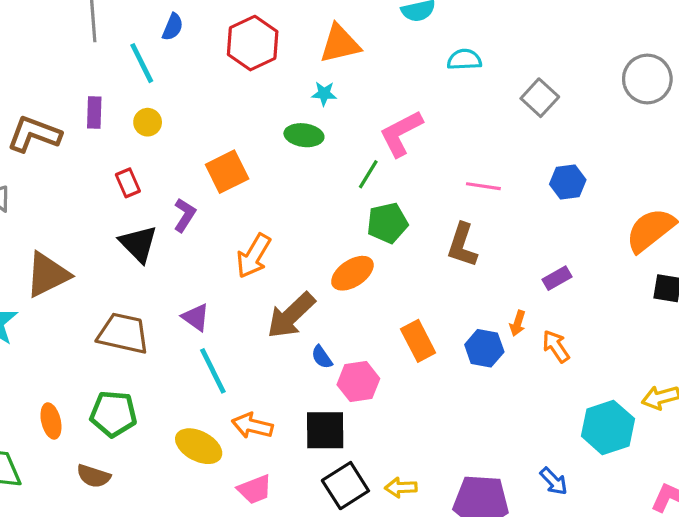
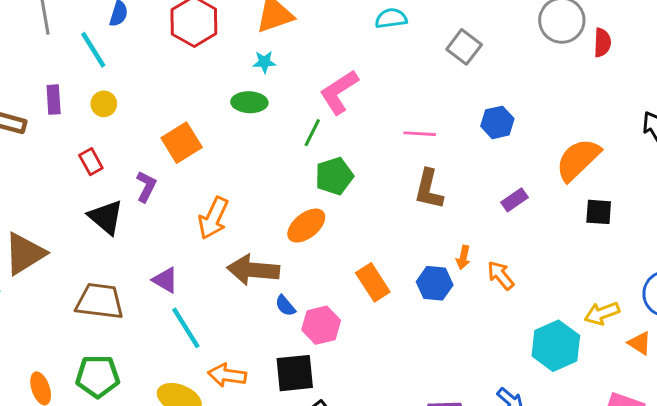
brown L-shape: (462, 245) -> (429, 189), moved
purple rectangle: (557, 278) -> (514, 200), moved
brown arrow: (291, 315) -> (253, 270), turned 54

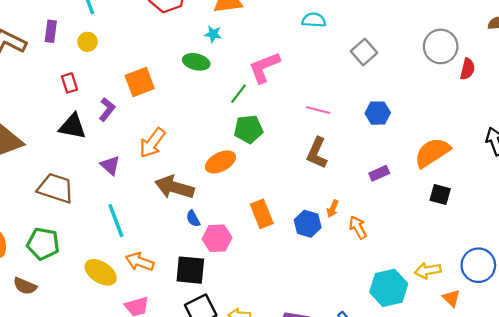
black triangle: (106, 217) -> (72, 126), turned -40
purple triangle: (165, 280) -> (110, 165), moved

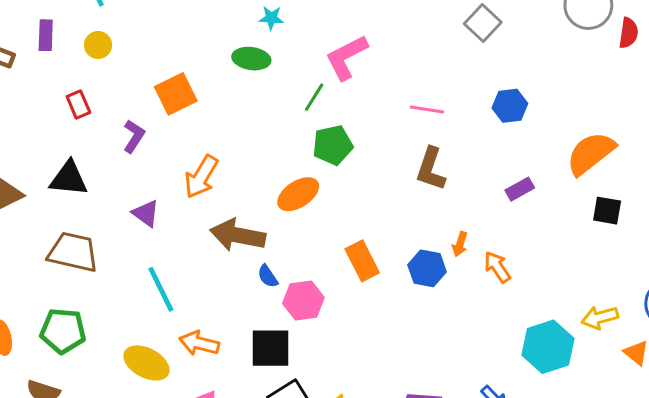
black triangle: (72, 126) -> (69, 179), moved

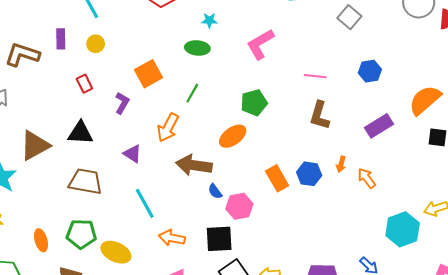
green line: (314, 97) -> (192, 93), moved
purple rectangle: (520, 189) -> (379, 126), size x1.5
blue hexagon: (427, 268) -> (309, 174), moved
yellow ellipse: (146, 363) -> (116, 252), moved

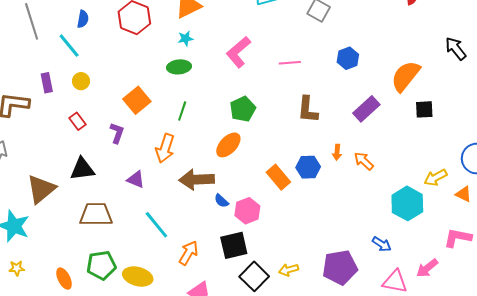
pink line: (315, 76) -> (290, 63), moved
orange arrow: (172, 238) -> (188, 253), turned 120

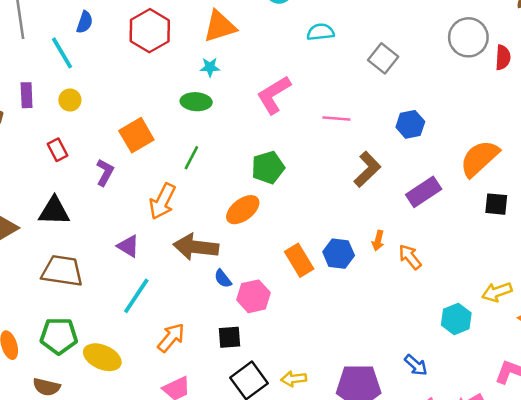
brown L-shape: (308, 109) -> (367, 169), moved, turned -148
purple triangle: (136, 180) -> (128, 246), moved
cyan hexagon: (407, 203) -> (456, 319), size x0.7
cyan line: (156, 225) -> (136, 296), turned 64
black square: (234, 245) -> (230, 337), size x0.7

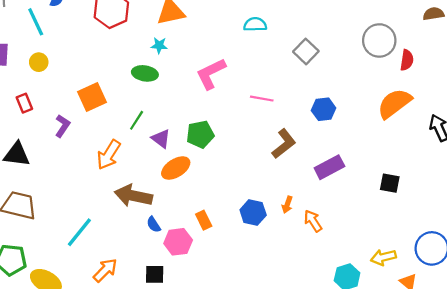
orange semicircle: (479, 158) -> (394, 103), moved
purple triangle: (128, 246) -> (161, 139), moved
orange rectangle: (299, 260) -> (204, 220), moved, size x0.7

